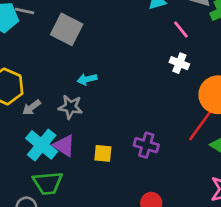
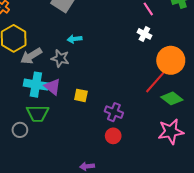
gray arrow: (31, 108) -> (31, 56), size x1.5
cyan cross: (42, 145) -> (36, 85), turned -35
purple cross: (146, 145) -> (114, 112), moved

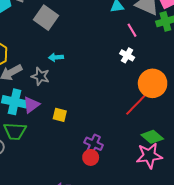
purple triangle: (53, 87) -> (31, 105), turned 42
green diamond: (172, 98) -> (152, 137), moved
purple cross: (114, 112) -> (94, 144), moved

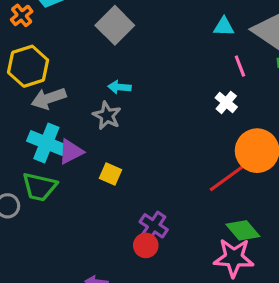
gray star: (40, 76) -> (107, 116), moved

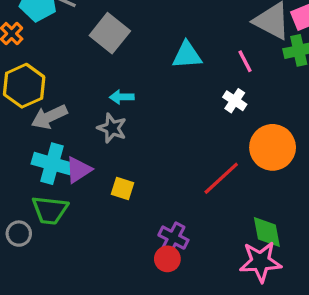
cyan triangle: (224, 27) -> (187, 55), moved, size x1.4
red line: (227, 178) -> (221, 178), moved
green diamond: (243, 230) -> (267, 232), turned 36

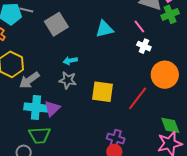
gray square: (110, 33) -> (56, 24), turned 30
white cross: (235, 101) -> (144, 46), moved
yellow square: (122, 189) -> (102, 92), moved, size x1.6

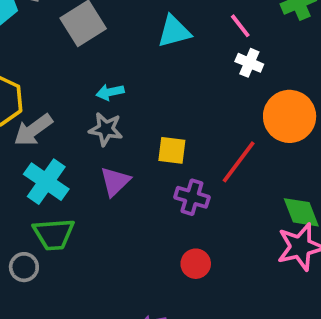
yellow square: (102, 92) -> (172, 150), size x0.7
cyan cross: (36, 108) -> (46, 182), turned 30
purple triangle: (52, 108) -> (115, 181), moved
purple cross: (116, 139) -> (192, 197), moved

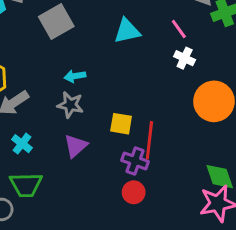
red line: (239, 162) -> (149, 140), moved, turned -33
cyan cross: (46, 182) -> (22, 144), size x0.6
red circle: (196, 264) -> (134, 192), moved

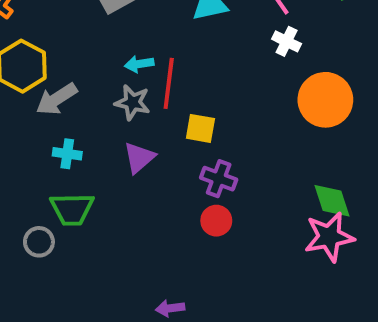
red line: (149, 140) -> (169, 83), moved
cyan cross: (22, 144) -> (67, 154), turned -30

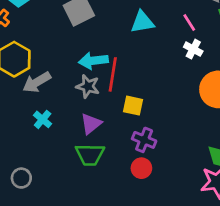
cyan arrow: (139, 64) -> (93, 61), size x1.5
cyan cross: (67, 154) -> (43, 119), turned 30
green trapezoid: (72, 209) -> (90, 155), moved

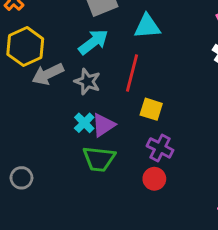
cyan triangle: (142, 22) -> (147, 26), moved
cyan arrow: (93, 61) -> (93, 42), moved, turned 144
gray star: (88, 86) -> (87, 82), moved
cyan cross: (43, 119) -> (84, 123), moved

